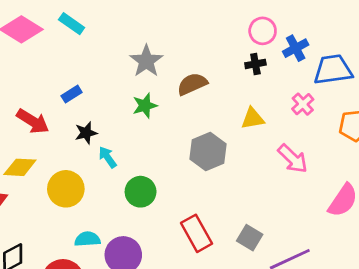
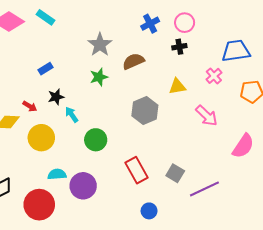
blue cross: (296, 48) -> (150, 24), moved
red arrow: (33, 121) -> (30, 106), moved, size x0.6

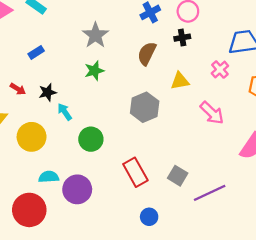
brown semicircle: (133, 61) -> (147, 54), moved, turned -40
blue rectangle: (45, 69) -> (36, 52), moved
red arrow: (30, 106) -> (18, 89), moved

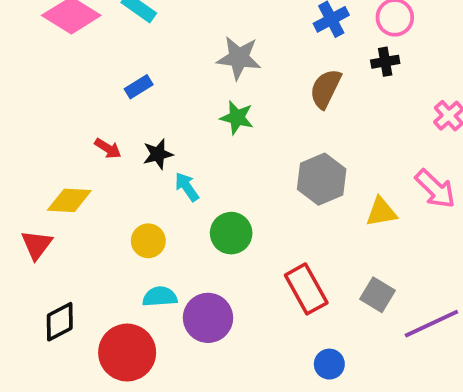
gray star: (95, 35) -> (239, 58), turned -30
green star: (94, 71) -> (237, 118), turned 30
yellow triangle: (180, 81) -> (381, 212), moved
yellow circle: (32, 137) -> (148, 241), moved, size x0.7

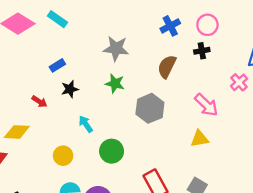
black star: (158, 154) -> (70, 89), moved
gray hexagon: (322, 179) -> (150, 108), moved
pink arrow: (435, 189) -> (206, 105), moved

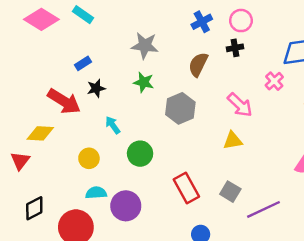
red arrow: (39, 102) -> (64, 101), size x2.0

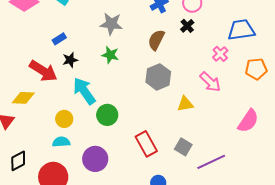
black cross: (235, 48) -> (187, 26), turned -32
pink arrow: (240, 105) -> (210, 82), moved
gray hexagon: (180, 108) -> (158, 77), moved
cyan arrow: (113, 125) -> (84, 91), size x1.8
cyan semicircle: (96, 193) -> (61, 142), moved

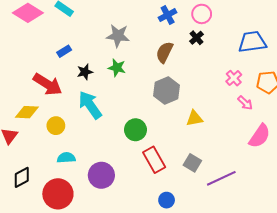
pink cross: (220, 54) -> (234, 78), moved
black star: (70, 60) -> (85, 72), moved
pink arrow: (210, 82) -> (245, 103), moved, size x0.7
green circle: (107, 115) -> (135, 130), moved
yellow circle: (64, 119) -> (56, 126), moved

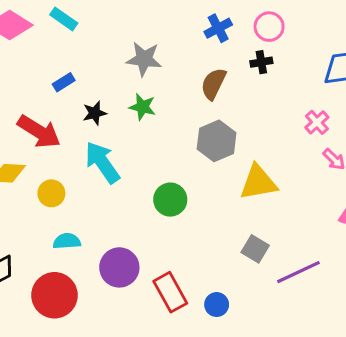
black cross: (196, 38) -> (261, 62), turned 32
yellow triangle: (194, 118) -> (258, 183), size x1.5
red rectangle: (154, 160) -> (170, 292), moved

